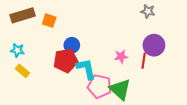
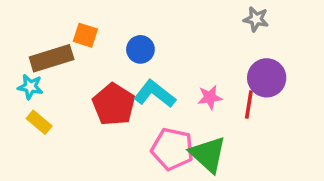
brown rectangle: (23, 15) -> (52, 58), moved
blue circle: (72, 45) -> (140, 49), moved
red pentagon: (66, 61) -> (114, 105), turned -30
cyan L-shape: (86, 69) -> (155, 94), moved, turned -40

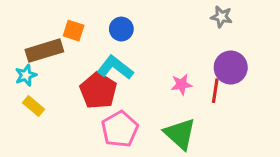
blue circle: (140, 49) -> (121, 29), moved
cyan star: (30, 87) -> (26, 75), turned -30
cyan L-shape: (155, 94) -> (115, 68), moved
pink pentagon: (172, 149) -> (120, 129), moved, turned 30

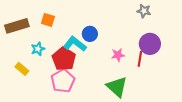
blue circle: (121, 29) -> (90, 34), moved
brown rectangle: (44, 51) -> (17, 26), moved
cyan star: (26, 75) -> (38, 49), moved
pink pentagon: (120, 129) -> (63, 81), moved

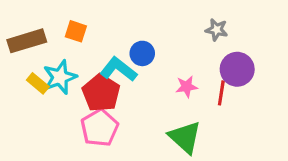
gray star: (144, 11) -> (217, 30), moved
cyan star: (38, 49) -> (60, 77), size x1.5
yellow rectangle: (22, 69) -> (38, 83), moved

